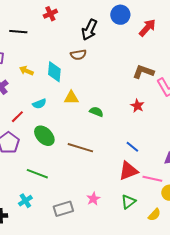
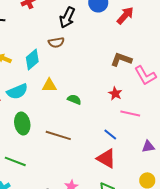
cyan diamond: (54, 72) -> (32, 59), turned 45
cyan semicircle: (39, 104) -> (17, 91), size x1.5
green ellipse: (44, 136) -> (22, 123), turned 35
red triangle: (128, 171) -> (106, 158), turned 50
pink line: (152, 179) -> (130, 113), moved

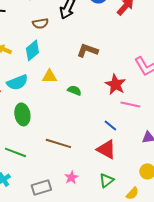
brown semicircle: (56, 42) -> (40, 23), moved
brown L-shape: (121, 59) -> (87, 50), moved
red star: (115, 93) -> (115, 84), size x1.5
brown line: (58, 135) -> (58, 143), moved

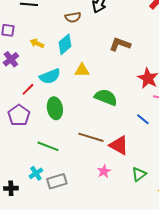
green semicircle: (74, 90) -> (106, 97), moved, size x1.6
red triangle: (106, 149) -> (119, 145), moved
gray rectangle: (41, 187) -> (57, 181), moved

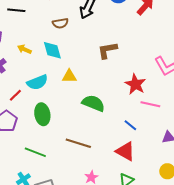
cyan diamond: (65, 44) -> (52, 50), turned -65
brown L-shape: (120, 44) -> (107, 50), turned -30
red triangle: (119, 145) -> (125, 151), moved

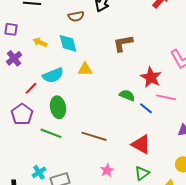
green semicircle: (93, 103) -> (127, 95), moved, size x0.7
blue line: (130, 125) -> (146, 108), moved
green line: (35, 152) -> (51, 133), moved

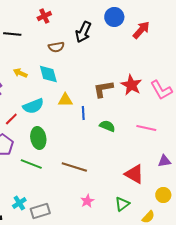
brown L-shape: (123, 43) -> (103, 89), moved
red star: (151, 77) -> (131, 85), moved
blue line: (146, 108) -> (83, 113), moved, turned 48
red triangle: (141, 144) -> (134, 174), moved

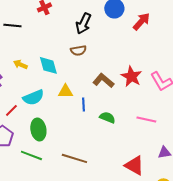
brown semicircle: (56, 47) -> (78, 50), moved
brown L-shape: (103, 89) -> (103, 80), turned 50

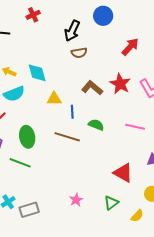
red arrow: (141, 21) -> (130, 47), moved
brown semicircle: (78, 50) -> (79, 53), moved
cyan semicircle: (33, 97) -> (14, 94), moved
brown line: (74, 158) -> (67, 137), moved

